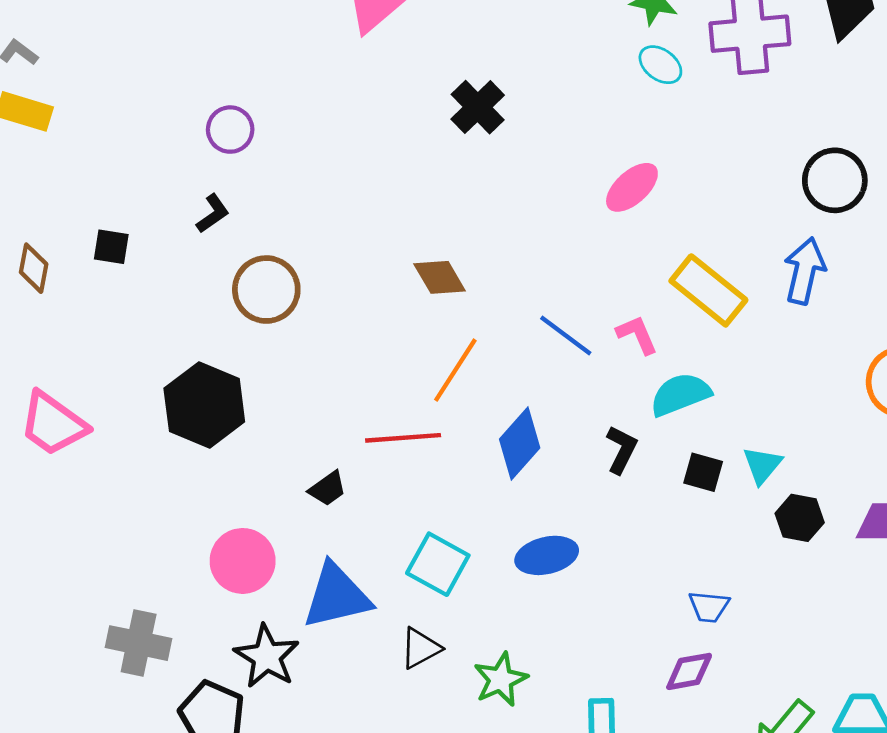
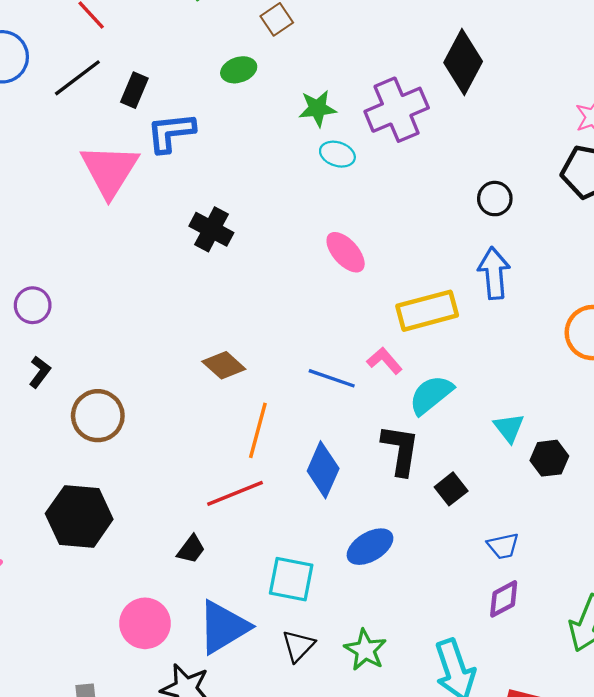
black circle: (835, 180) -> (495, 199), size x0.7
pink ellipse: (632, 187) -> (346, 252), turned -72
yellow rectangle: (708, 290) -> (427, 311), turned -36
black L-shape: (622, 449) -> (400, 450), size x1.4
black square: (703, 472) -> (451, 489), moved, turned -36

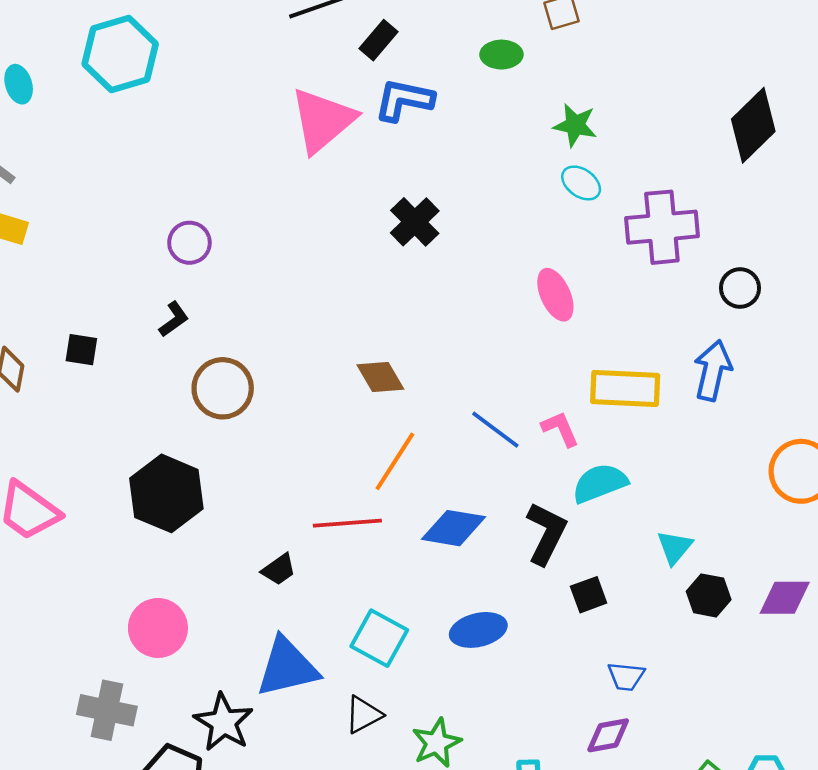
purple cross: (397, 110) -> (662, 227), moved
blue diamond: (323, 470) -> (453, 528), turned 58
pink circle: (145, 623) -> (158, 628), moved

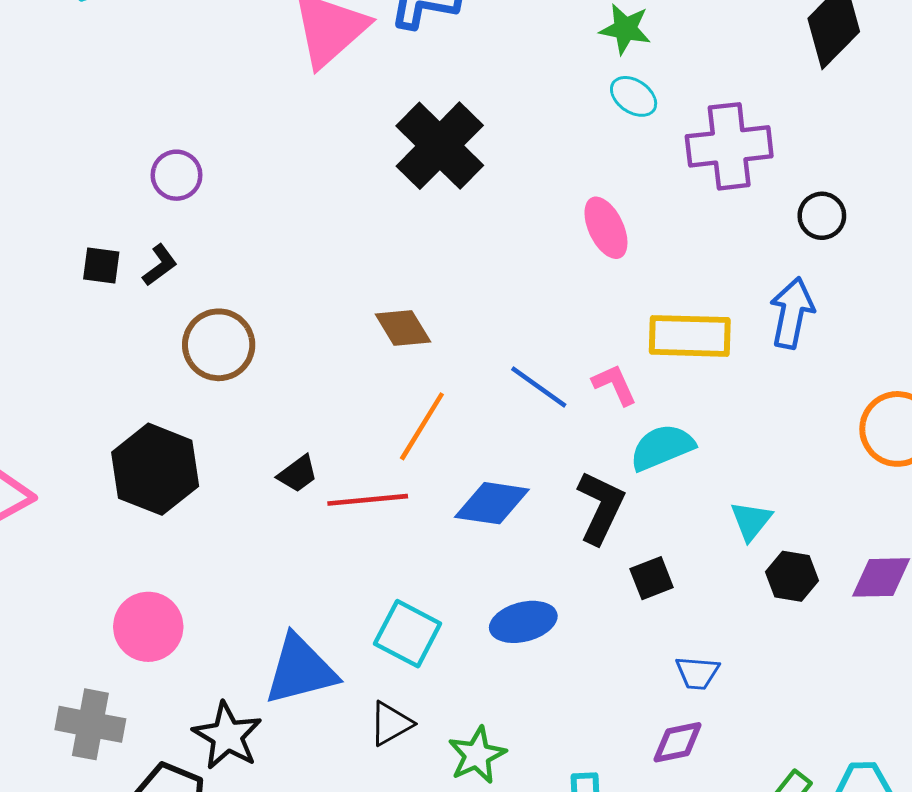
black cross: (415, 222) -> (440, 146), size x1.5
black square: (81, 350) -> (101, 265), moved
black trapezoid: (279, 569) -> (298, 474), moved

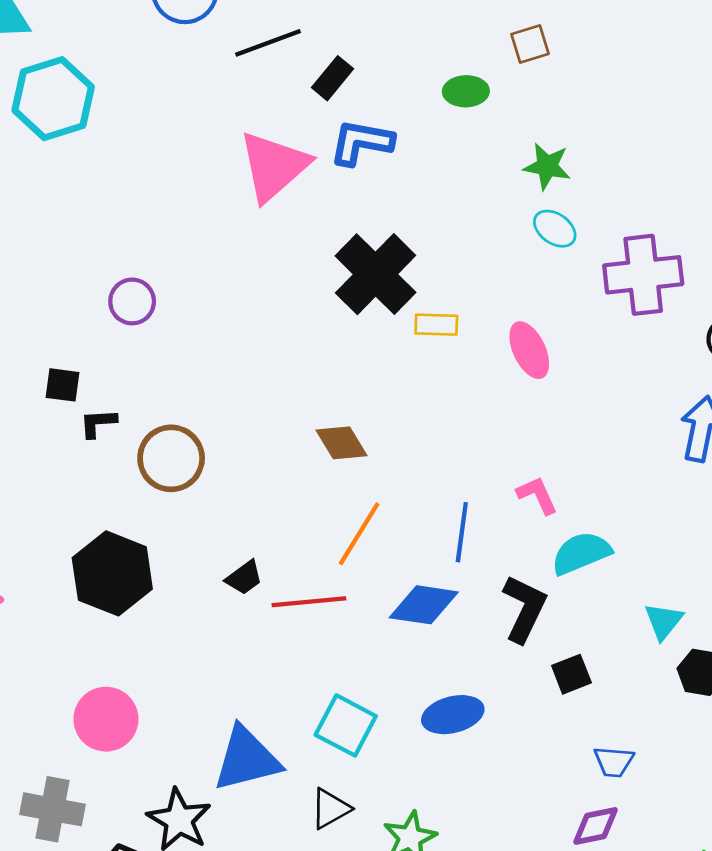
black L-shape: (160, 265) -> (98, 423), moved, turned -147
yellow rectangle: (690, 336) -> (436, 325), moved, size x0.6
blue line: (539, 387) -> (462, 532), moved, turned 62

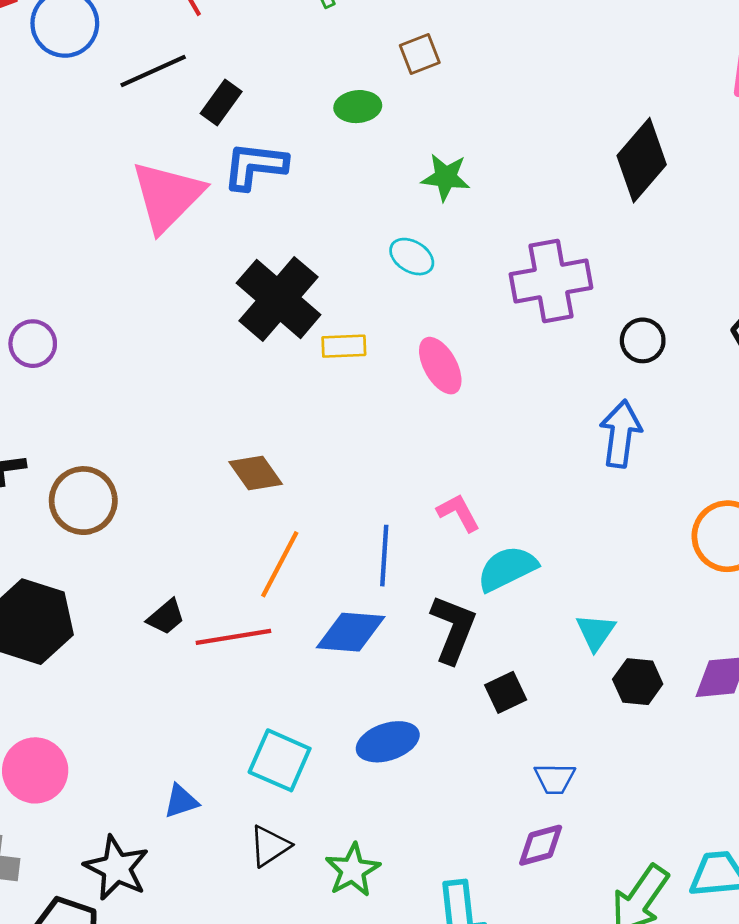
cyan ellipse: (555, 229) -> (412, 257), moved
blue triangle: (247, 759) -> (181, 801), size x0.5

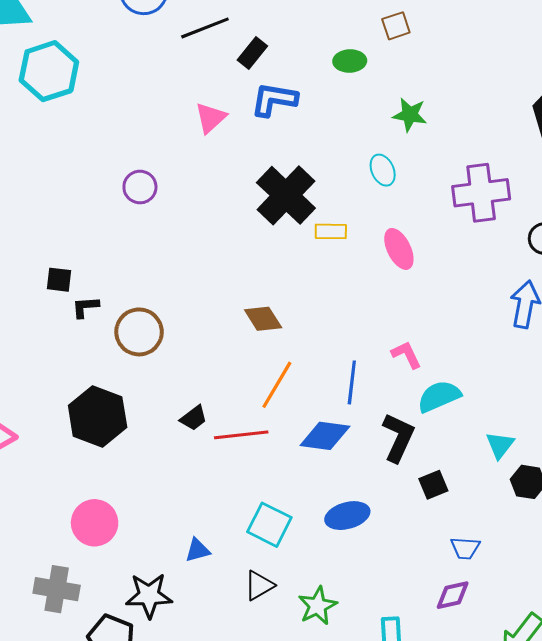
pink triangle: (167, 196) -> (210, 118), size x0.6
cyan ellipse: (412, 257) -> (383, 170), turned 32
purple circle: (33, 344) -> (140, 187), moved
black star: (116, 868) -> (149, 595), turned -30

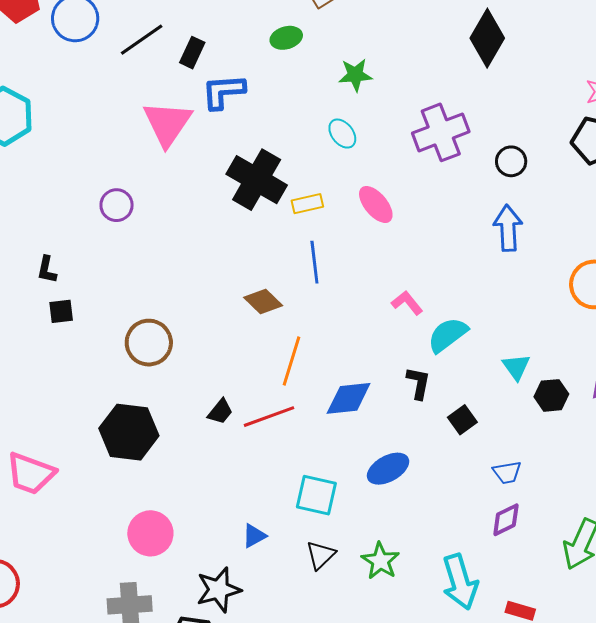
pink triangle: (210, 118) -> (167, 123), size x1.6
black L-shape: (85, 307) -> (47, 270), moved, turned -60
blue line: (352, 382) -> (314, 262), moved
black L-shape: (398, 437) -> (418, 383), size x0.7

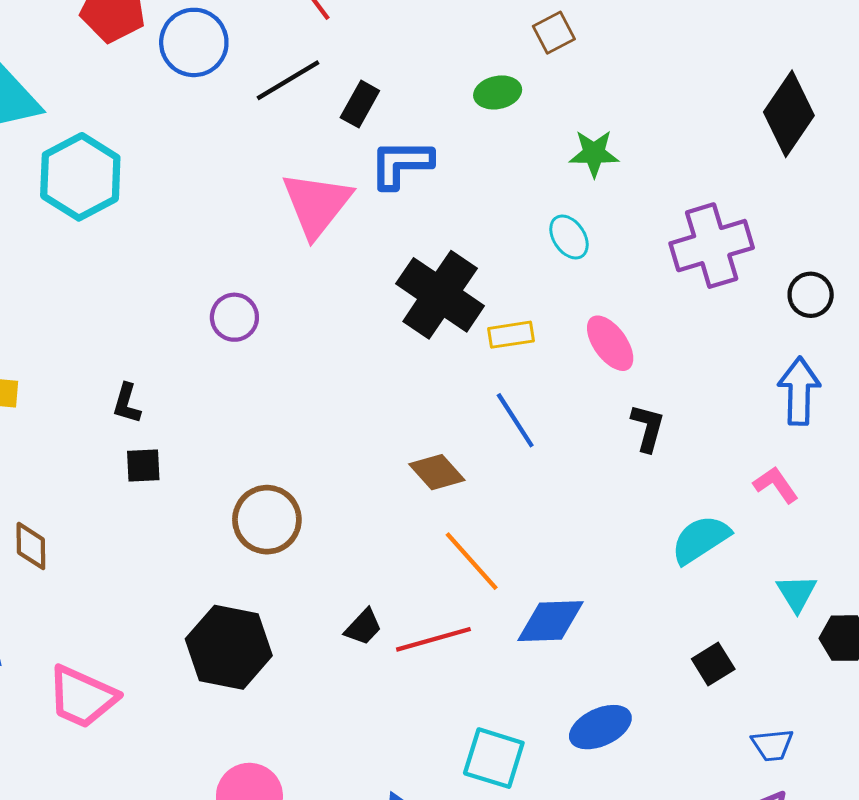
blue line: (314, 262) -> (515, 420), turned -30
pink L-shape: (407, 303) -> (776, 485), moved
orange line: (291, 361) -> (472, 561), turned -63
black L-shape: (418, 383) -> (648, 428), moved

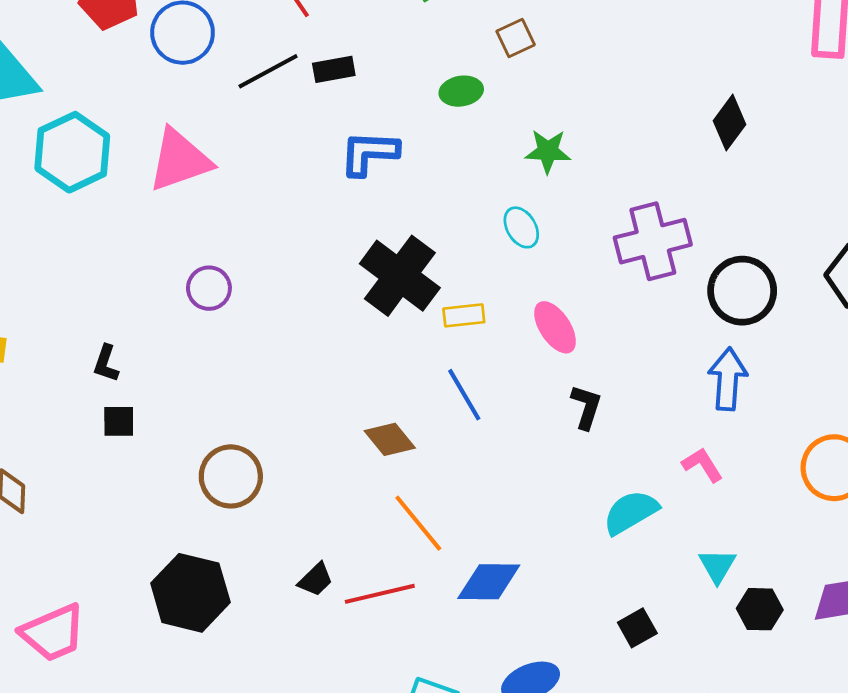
black rectangle: (360, 104) -> (334, 69), moved, turned 48
black diamond: (789, 114) -> (729, 123), size x0.7
pink triangle: (317, 204) -> (180, 160), moved, turned 30
black circle: (811, 295) -> (742, 291), size x1.6
pink trapezoid: (82, 697) -> (53, 633), turned -50

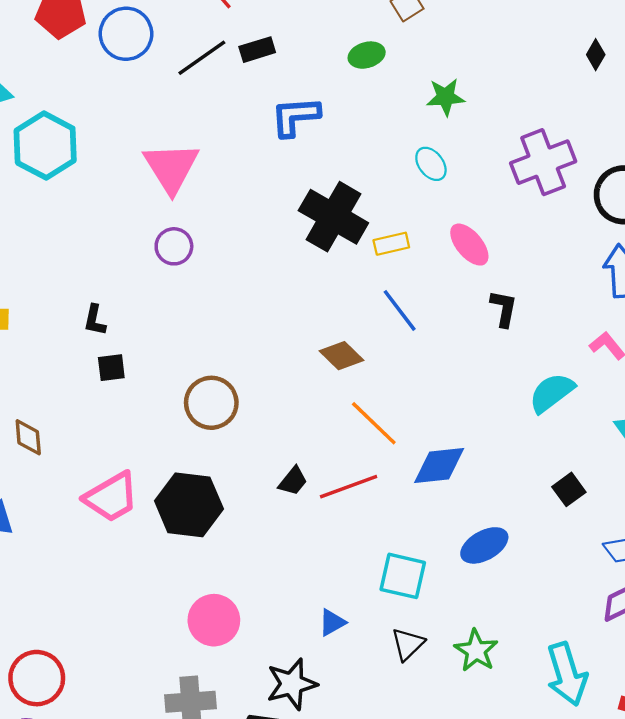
black diamond: (729, 123) -> (596, 55), size x0.7
pink triangle: (180, 160) -> (171, 168), moved, turned -36
pink trapezoid: (53, 633) -> (111, 497), moved

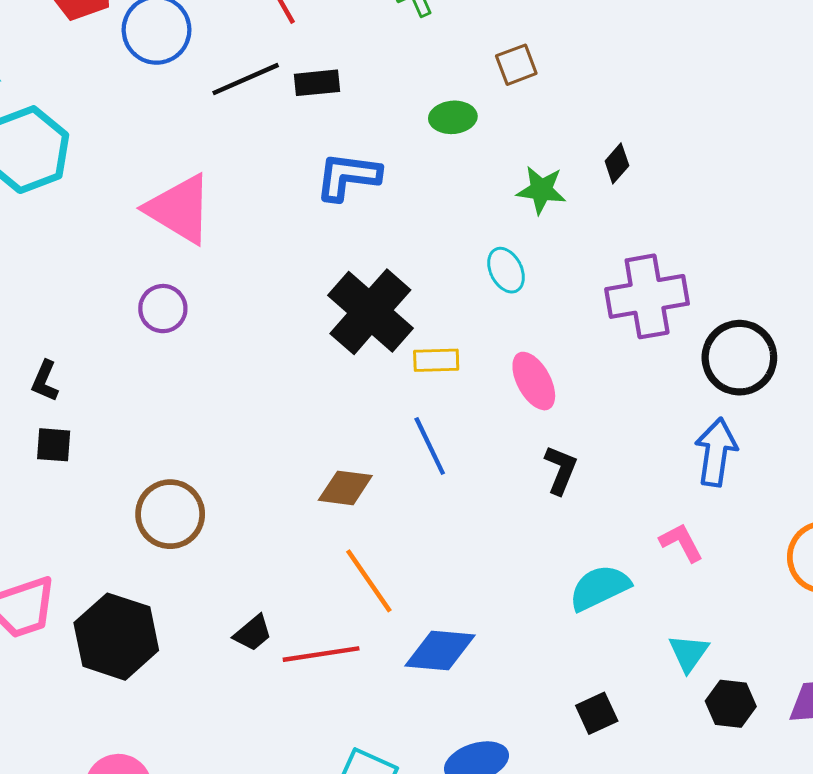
black diamond: (596, 55) -> (617, 163), moved
pink triangle: (171, 168) -> (179, 209), turned -38
brown diamond: (341, 356) -> (345, 488), turned -48

